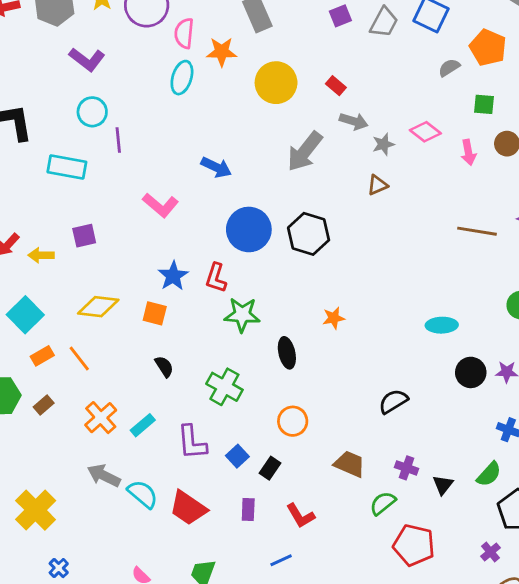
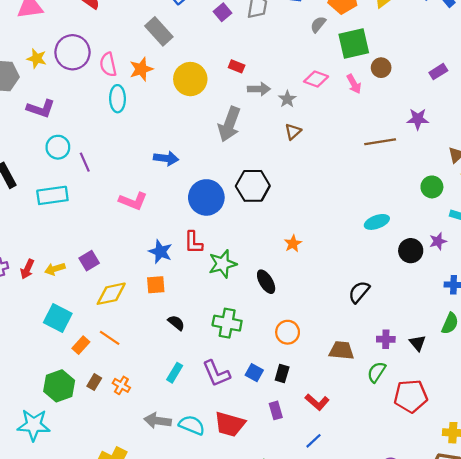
green square: (484, 104) -> (354, 44), size x1.8
purple square: (84, 236) -> (89, 261), moved
orange cross: (101, 418) -> (121, 385), moved, size x0.7

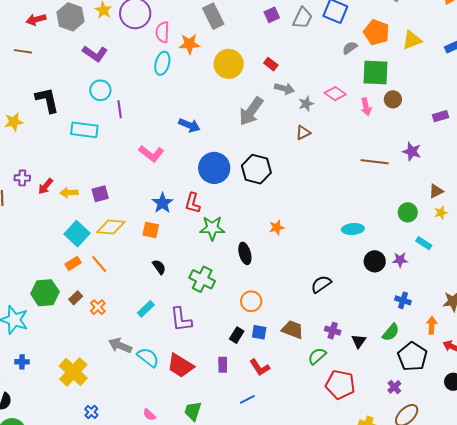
cyan square: (58, 318) -> (77, 234), moved
blue square: (254, 373) -> (259, 332), moved, turned -35

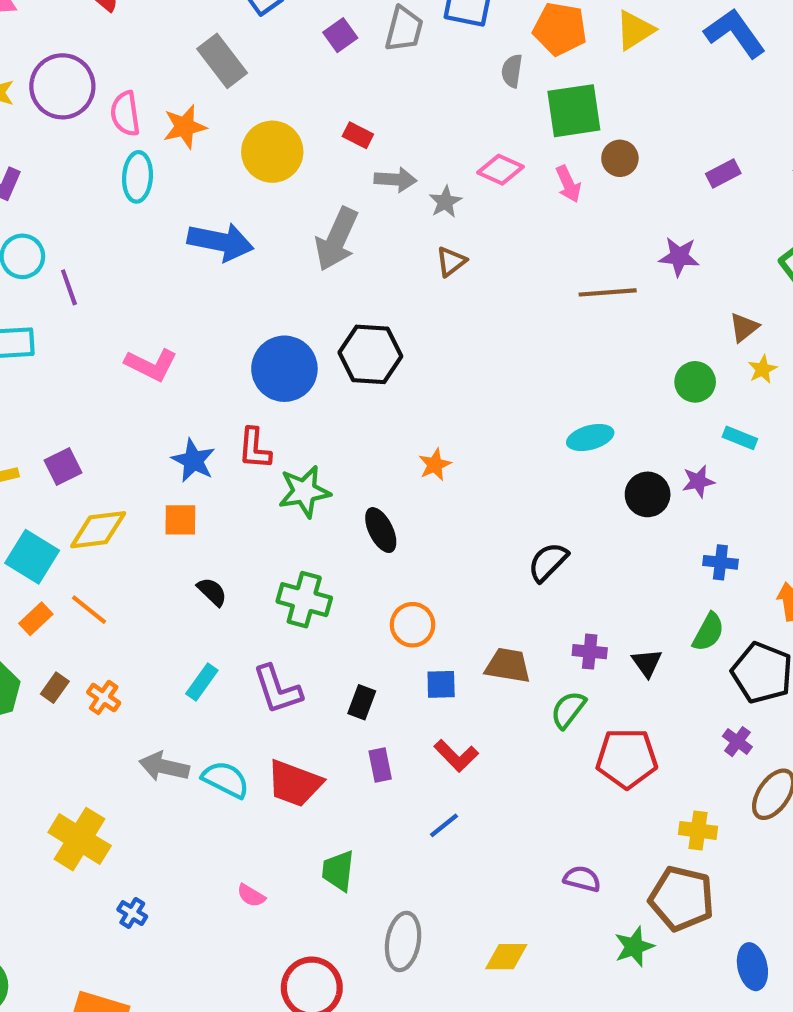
gray semicircle: (350, 48) -> (512, 71), turned -35
blue arrow: (189, 125) -> (221, 242), moved, size x1.4
black rectangle: (237, 335) -> (362, 702), moved

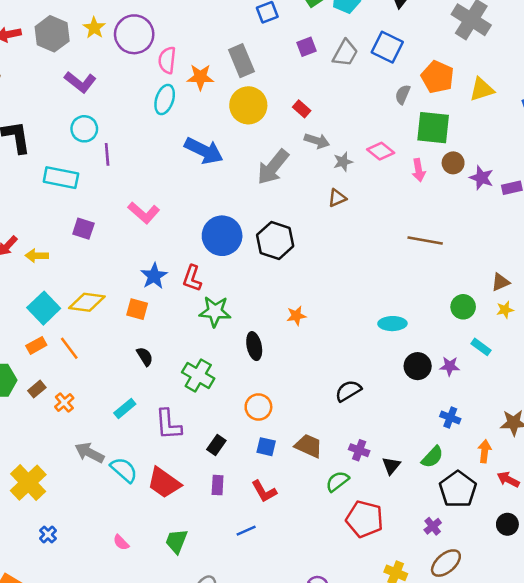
gray rectangle: (222, 61) -> (241, 61), moved
purple star: (679, 257) -> (481, 178), moved
purple square: (63, 467) -> (83, 229), moved, turned 30

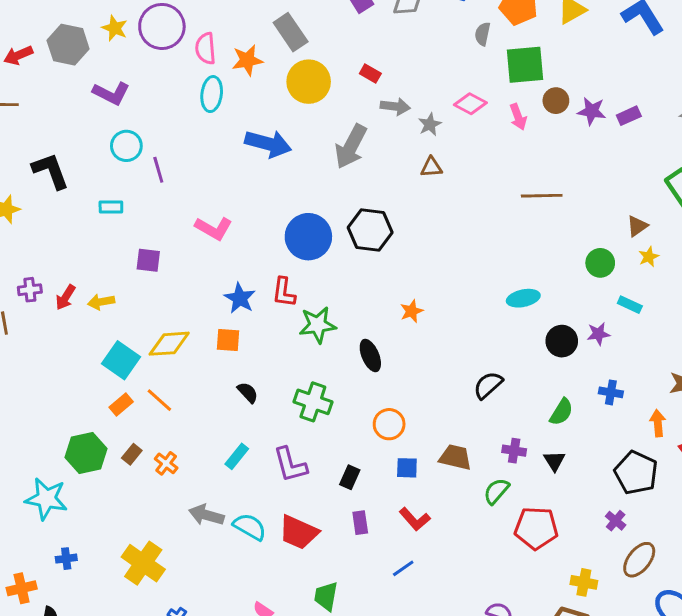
cyan rectangle: (61, 178) -> (111, 207), size x0.6
brown triangle: (337, 198) -> (431, 167), turned 30
green semicircle: (432, 457) -> (561, 412), moved

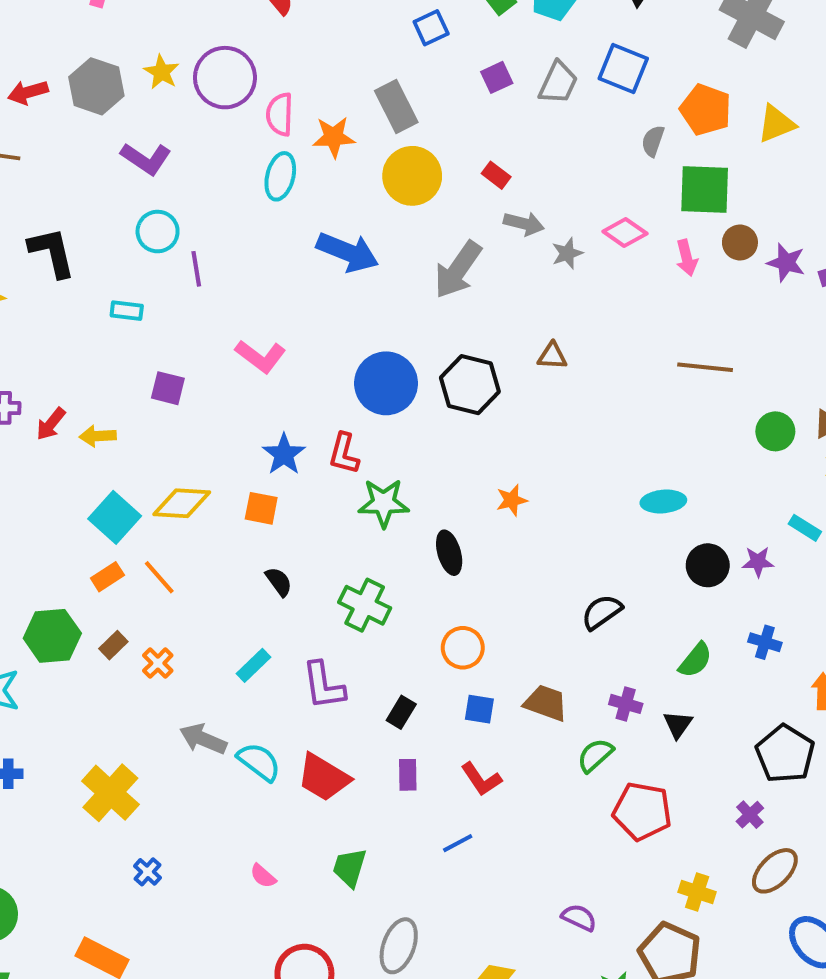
brown triangle: (431, 167) -> (552, 356), moved
green circle: (600, 263) -> (775, 431), moved

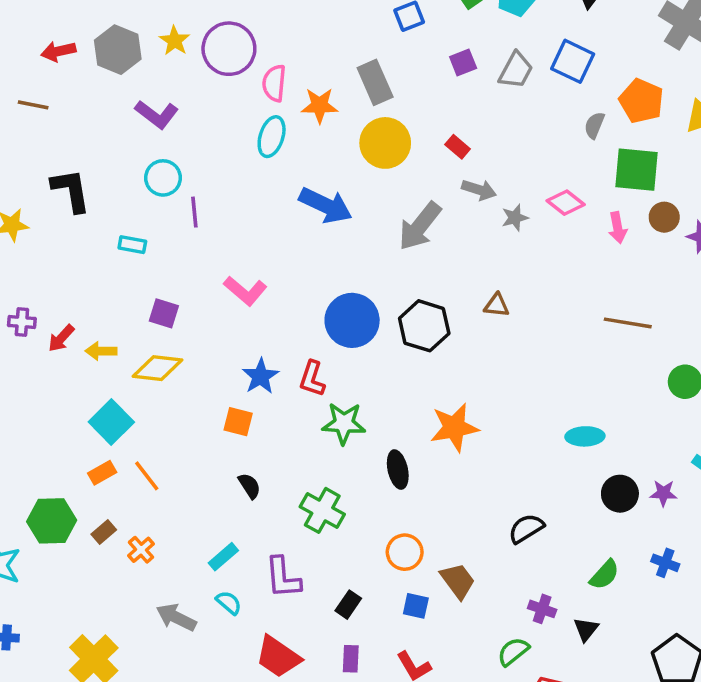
orange star: (512, 500) -> (454, 428), size x1.8
yellow diamond: (182, 503) -> (157, 368), moved
brown trapezoid: (546, 703) -> (458, 581), moved, turned 30
cyan semicircle: (259, 762) -> (229, 603), moved, size x0.7

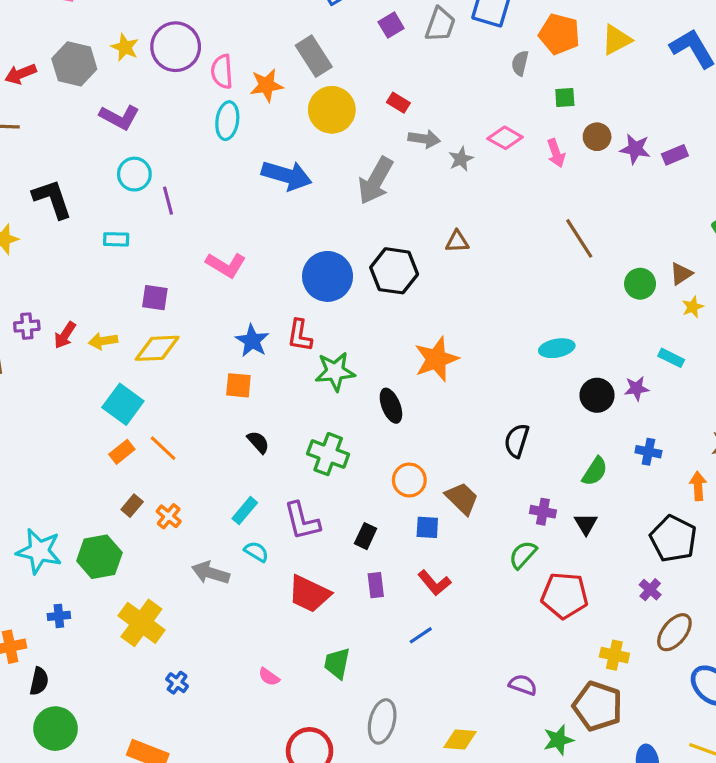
green square: (636, 170) -> (565, 97), size x0.5
brown line: (628, 323) -> (579, 238), turned 57
green hexagon: (52, 521) -> (99, 557), moved
black semicircle: (526, 528) -> (517, 441), turned -32

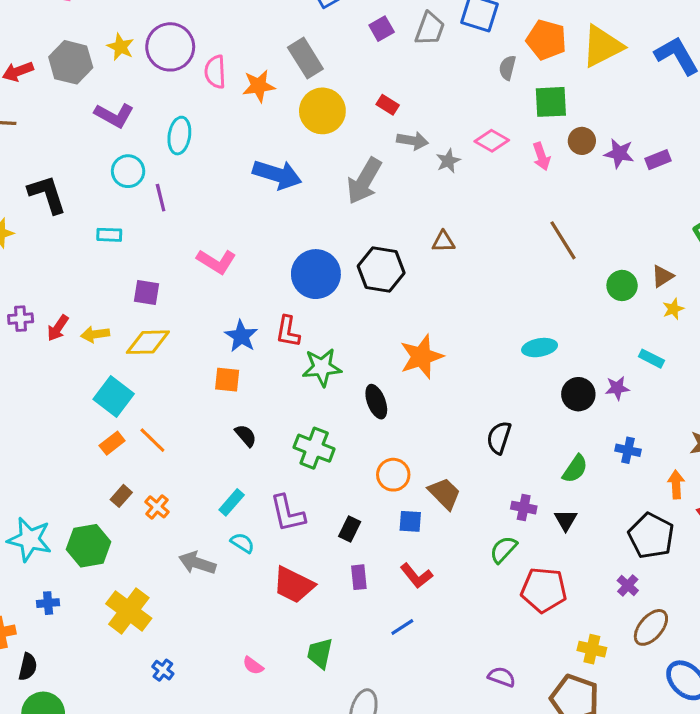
yellow triangle: (616, 40) -> (602, 46), size x1.4
green square: (565, 97) -> (551, 102), size x1.6
cyan ellipse: (227, 121) -> (179, 136), moved

